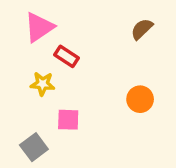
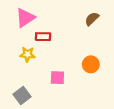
red rectangle: (66, 56) -> (43, 37), turned -32
pink square: (68, 120) -> (57, 78), moved

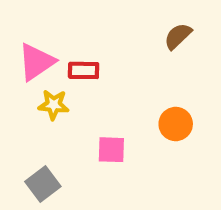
pink triangle: (25, 18) -> (36, 62), moved

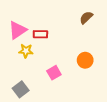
pink square: (111, 150) -> (54, 73), turned -32

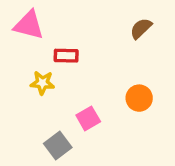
pink triangle: (18, 30) -> (29, 25), moved, turned 48
gray square: (21, 89) -> (58, 146), moved

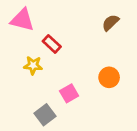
red rectangle: (66, 56) -> (52, 44), turned 42

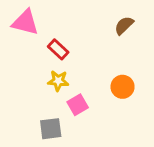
yellow star: (33, 65) -> (58, 81), moved
gray square: (45, 115) -> (51, 129), turned 30

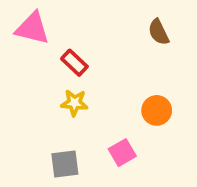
brown semicircle: (124, 25) -> (159, 32), turned -72
pink square: (78, 105) -> (122, 153), moved

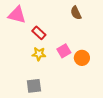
brown semicircle: (159, 32) -> (76, 13), moved
pink square: (122, 153) -> (64, 51), moved

